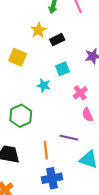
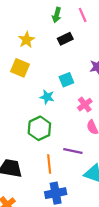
yellow star: (38, 30) -> (26, 40), moved
black rectangle: (57, 40) -> (65, 39), moved
green hexagon: (21, 116) -> (39, 128), moved

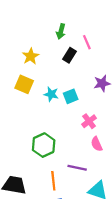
pink line: (83, 15) -> (87, 42), moved
black rectangle: (65, 39) -> (70, 55), turned -32
cyan star: (47, 97) -> (51, 94), moved

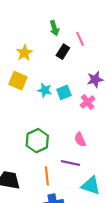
green arrow: (61, 31) -> (54, 28), turned -32
pink cross: (89, 121) -> (88, 102), moved
pink semicircle: (97, 144) -> (80, 139), moved

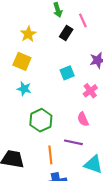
cyan star: (45, 90) -> (24, 89), moved
pink cross: (88, 102) -> (90, 91), moved

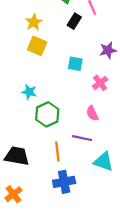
yellow square: (22, 61) -> (37, 46), moved
cyan square: (67, 73) -> (75, 64), turned 32
cyan star: (24, 89) -> (29, 92), moved

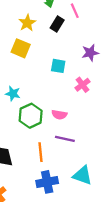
yellow star: (34, 22) -> (27, 23), moved
pink semicircle: (92, 113) -> (59, 115), moved, turned -56
cyan triangle: (103, 162) -> (82, 175), moved

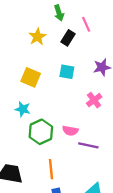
yellow square: (21, 48) -> (31, 77), moved
cyan square: (58, 66) -> (67, 72), moved
purple line: (65, 139) -> (88, 145), moved

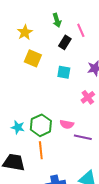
yellow star: (37, 37) -> (25, 32), moved
yellow square: (31, 77) -> (33, 58), moved
cyan star: (23, 109) -> (18, 127), moved
orange line: (51, 169) -> (41, 150), moved

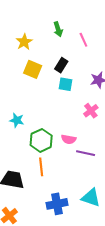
black rectangle: (65, 42) -> (61, 65), moved
cyan star: (18, 127) -> (17, 120), moved

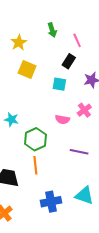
black rectangle: (61, 65) -> (69, 61), moved
pink semicircle: (69, 139) -> (62, 119), moved

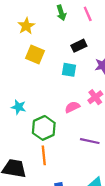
pink line: (77, 40) -> (88, 14), moved
black rectangle: (69, 61) -> (79, 46), turned 32
pink semicircle: (62, 119) -> (72, 107), turned 144

